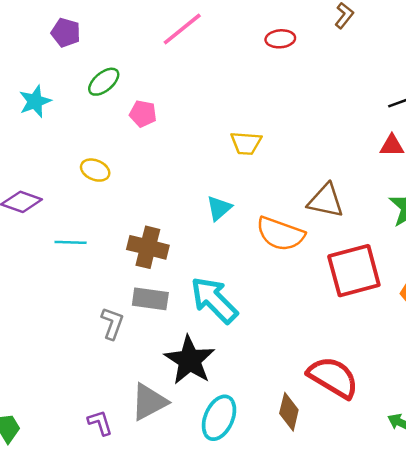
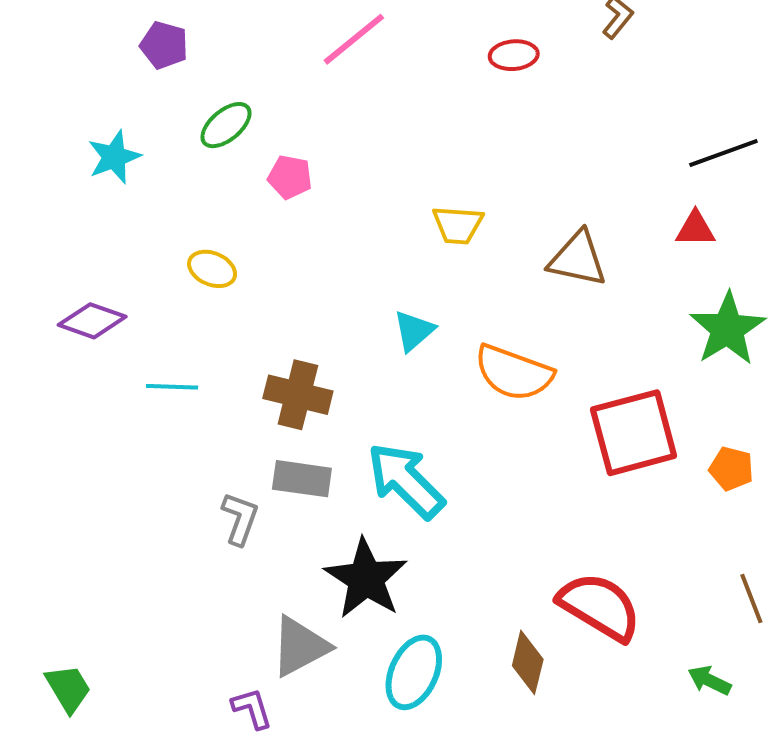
brown triangle: (326, 201) -> (578, 259), moved
purple L-shape: (100, 423) -> (252, 708), moved

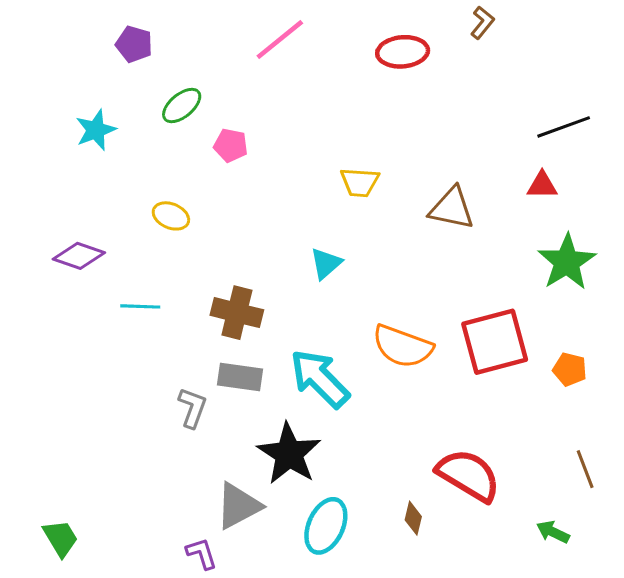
red ellipse: (514, 55) -> (403, 52), size x1.4
orange semicircle: (514, 373) -> (403, 346), moved
brown diamond: (528, 662) -> (413, 518), size x0.7

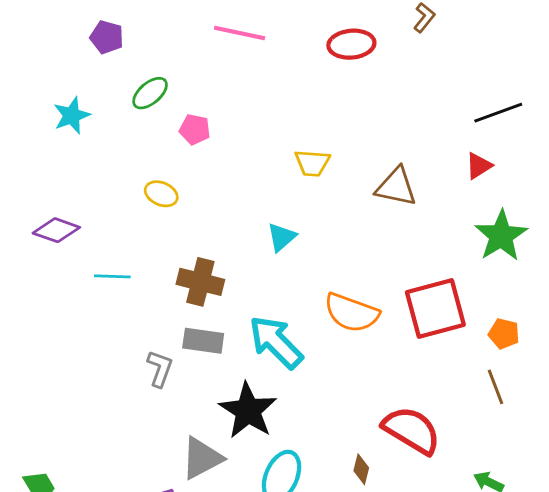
pink line: (280, 40) -> (240, 33), turned 51
red triangle: (542, 185) -> (479, 166), turned -32
yellow ellipse: (171, 216) -> (161, 194), moved
brown line: (585, 469) -> (496, 387), moved

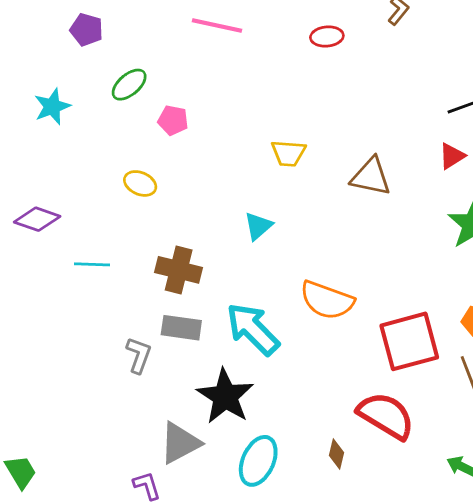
red ellipse: (351, 44) -> (327, 37), size x0.7
red square: (435, 308) -> (409, 341), moved

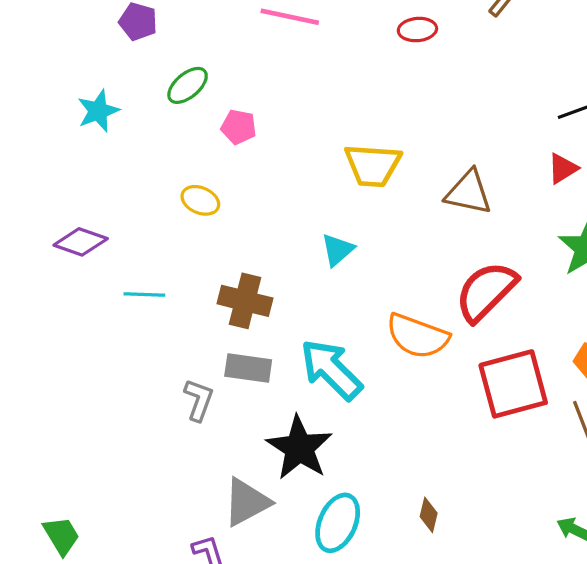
yellow trapezoid: (288, 153) -> (373, 165), size x1.4
red semicircle: (386, 416) -> (486, 291), moved, turned -76

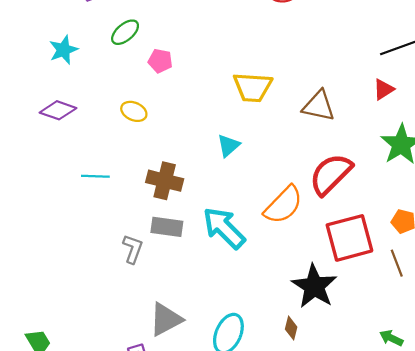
purple diamond: (81, 242) -> (58, 110), moved
orange semicircle: (417, 336) -> (283, 205), turned -66
black star: (299, 448) -> (314, 286), moved

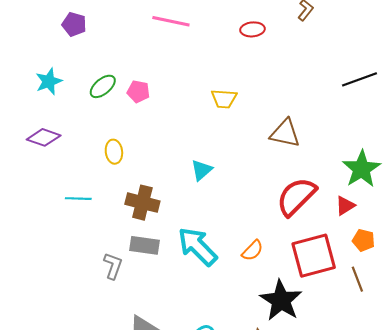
green ellipse: (125, 32) -> (103, 86), moved
yellow trapezoid: (253, 87) -> (224, 99), moved, size x0.7
red triangle: (384, 89) -> (345, 206), moved
yellow ellipse: (134, 111) -> (114, 152), moved, turned 60
orange semicircle: (283, 205) -> (252, 250), moved, size x0.6

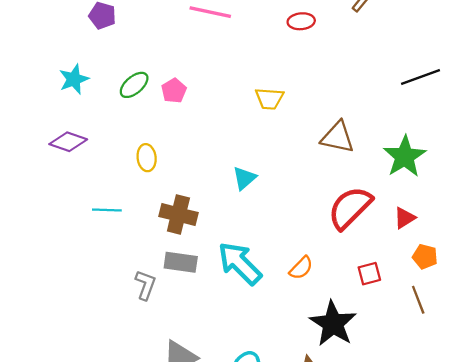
pink pentagon: (138, 92) -> (174, 91), turned 30
green star: (362, 169) -> (405, 157), moved
red square: (314, 256) -> (369, 274), size x0.5

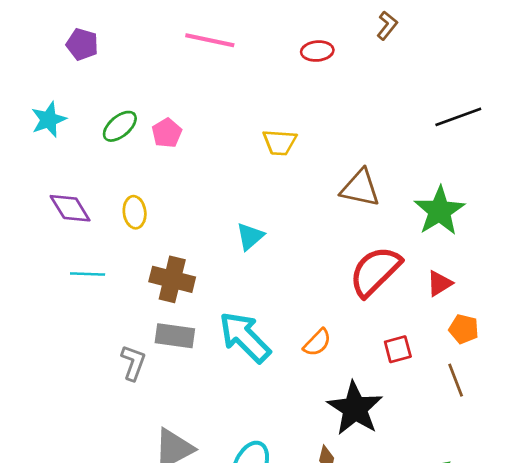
purple diamond: (68, 142) -> (70, 208), moved, turned 39

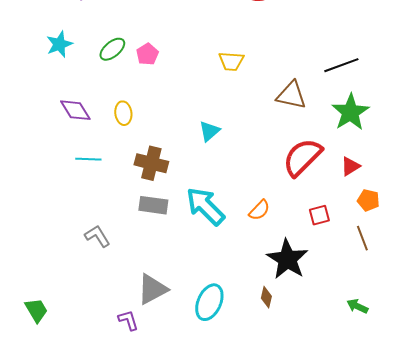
black line: (458, 117) -> (341, 65), moved
gray L-shape: (133, 363) -> (97, 236), moved, turned -52

